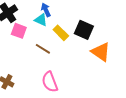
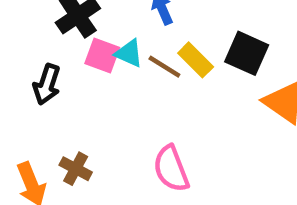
cyan triangle: (41, 20) -> (129, 53), moved
brown line: (43, 49) -> (164, 67), moved

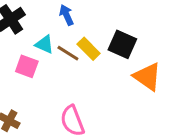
pink square: (102, 55) -> (27, 66), moved

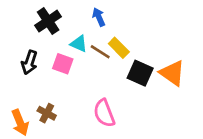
black square: (122, 44) -> (140, 73), moved

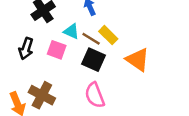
black square: (140, 73) -> (93, 60), moved
orange triangle: (172, 73) -> (138, 60), moved
brown cross: (47, 113) -> (42, 95), size x1.5

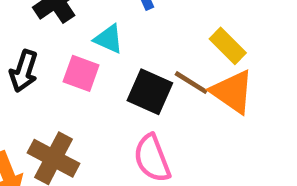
yellow rectangle: (108, 35) -> (228, 46), moved
brown line: (91, 39) -> (191, 83), moved

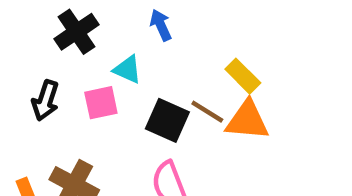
pink square: (81, 73) -> (101, 103), turned -32
orange triangle: (232, 92) -> (247, 120), turned -30

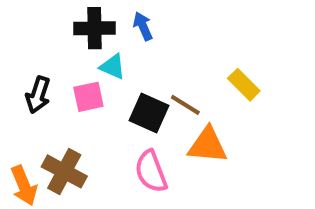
black cross: (77, 32) -> (94, 28), moved, turned 33
yellow rectangle: (243, 76) -> (244, 85), moved
orange triangle: (247, 120) -> (207, 145), moved

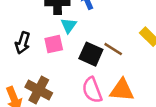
cyan triangle: (113, 67) -> (69, 25), turned 42
orange triangle: (207, 145) -> (122, 90), moved

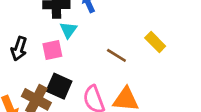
black square: (91, 54) -> (59, 86), moved

